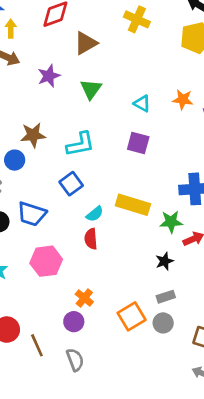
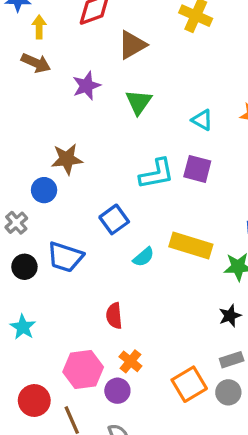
cyan L-shape: (80, 144) -> (157, 174), moved
red semicircle: (91, 239) -> (114, 316), moved
pink hexagon: (46, 261) -> (83, 370), moved

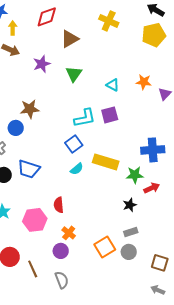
purple square: (197, 169) -> (110, 115), turned -30
blue square: (114, 219) -> (74, 144), moved
pink hexagon: (83, 370) -> (35, 220), moved

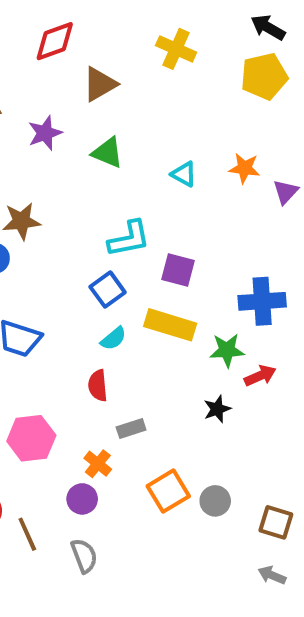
green triangle: (74, 74) -> (108, 153), turned -42
purple square: (110, 115) -> (178, 270), moved, turned 30
red semicircle: (59, 205) -> (98, 385), moved
gray rectangle: (131, 232) -> (131, 428), moved

